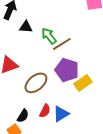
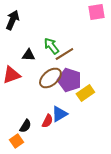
black triangle: (26, 27) -> (28, 55), moved
brown ellipse: (36, 83) -> (50, 78), moved
blue triangle: (61, 114) -> (59, 114), moved

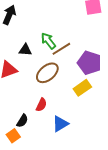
purple pentagon: (69, 80) -> (89, 63), moved
blue triangle: (59, 114) -> (60, 124), moved
red semicircle: (47, 121) -> (41, 105), moved

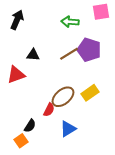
green arrow: (48, 41) -> (70, 22), moved, turned -48
purple pentagon: (89, 63) -> (89, 50), moved
brown ellipse: (47, 73) -> (63, 97), moved

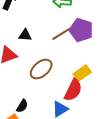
brown ellipse: (63, 97) -> (41, 69), moved
red semicircle: (49, 110) -> (73, 90), moved, size x1.6

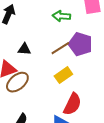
brown ellipse: (41, 69) -> (17, 82), moved
yellow rectangle: (82, 73) -> (63, 75), moved

